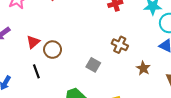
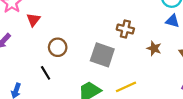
red triangle: (33, 42) -> (33, 20), moved
gray square: (93, 65) -> (102, 55), size x1.6

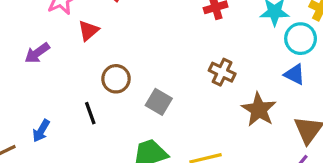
brown star: (154, 48) -> (259, 110), size x1.5
gray square: (102, 55) -> (159, 102), moved, size x0.7

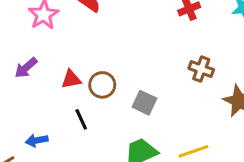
red triangle: (88, 30) -> (71, 79), moved, turned 35
blue arrow: (41, 131) -> (37, 140), turned 55

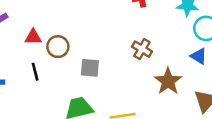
gray square: (144, 103) -> (90, 68), turned -30

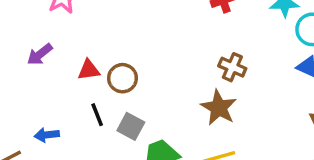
gray square: (90, 68) -> (131, 126), moved, turned 30
brown star: (168, 81) -> (219, 108), moved

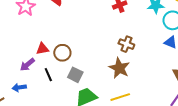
purple arrow: (40, 54) -> (27, 65), moved
gray square: (131, 126) -> (75, 75), moved

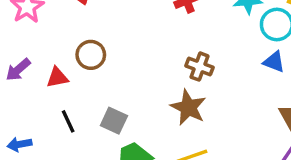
brown circle: (62, 53) -> (91, 55), moved
purple arrow: (27, 65) -> (18, 70), moved

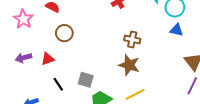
brown circle: (91, 55) -> (64, 33), moved
purple arrow: (18, 70) -> (23, 58), turned 35

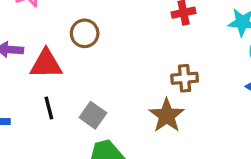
brown cross: (132, 40) -> (185, 78), turned -35
red triangle: (48, 59) -> (46, 64), size x1.5

